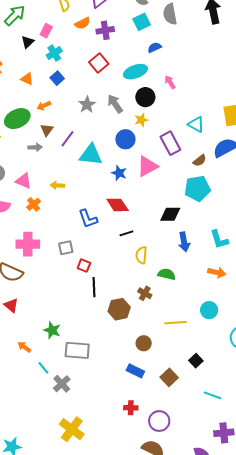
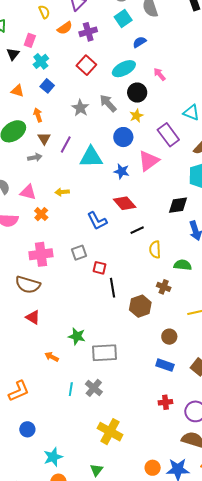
orange arrow: (44, 106) -> (38, 115), turned 104
cyan line: (43, 368) -> (71, 389), moved, turned 56

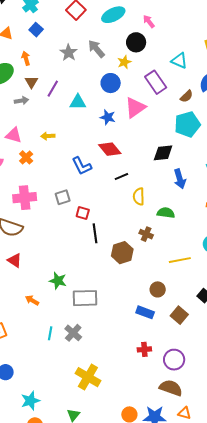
black circle: (137, 93) -> (136, 42), moved
cyan triangle: (91, 157) -> (78, 102), size x0.7
brown circle: (169, 337) -> (158, 289), moved

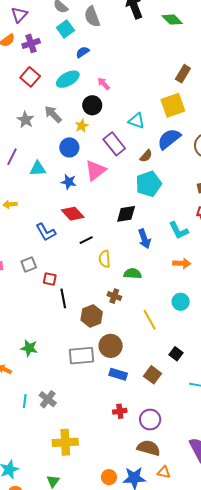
yellow line: (180, 260) -> (150, 320), turned 75
brown circle: (158, 289) -> (111, 346), moved, size x1.5
gray rectangle: (85, 298) -> (82, 356), moved
yellow cross: (88, 377) -> (65, 442), turned -30

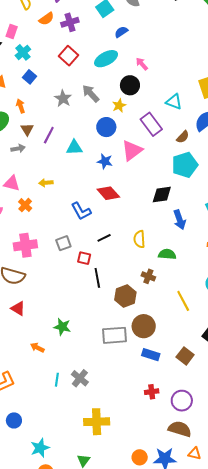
black line: (86, 240) -> (104, 238), moved

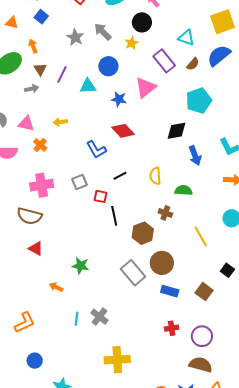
blue circle: (106, 127) -> (108, 66), moved
brown semicircle: (183, 137) -> (193, 64), moved
gray rectangle: (114, 335) -> (133, 273), turned 55

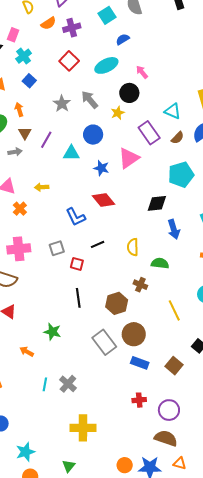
black line: (114, 216) -> (78, 298), moved

